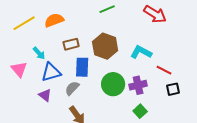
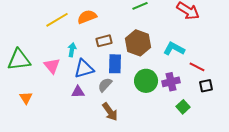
cyan arrow: (39, 53) -> (72, 50), turned -128
purple triangle: (45, 95) -> (78, 92), turned -40
green square: (140, 111) -> (183, 107), moved

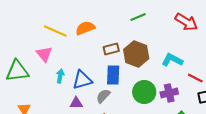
yellow line: (57, 20) -> (55, 31), turned 55
brown rectangle: (104, 41) -> (111, 49), moved
cyan arrow: (72, 50) -> (60, 76), moved
pink triangle: (52, 66) -> (44, 54), moved

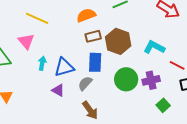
orange semicircle: (85, 28) -> (86, 15), moved
purple triangle: (76, 103) -> (58, 90), turned 32

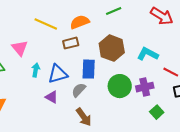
yellow line: (37, 18) -> (46, 24), moved
brown rectangle: (93, 36) -> (71, 43), moved

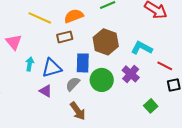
green circle: (120, 86) -> (102, 80), moved
purple cross: (145, 87) -> (131, 74), moved, turned -36

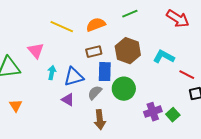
brown rectangle: (65, 37) -> (94, 52), moved
purple cross: (131, 74) -> (153, 112), moved, turned 30
brown arrow: (78, 111) -> (100, 120), turned 30

